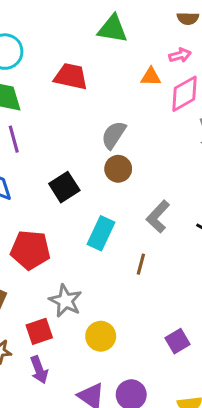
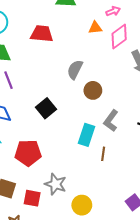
brown circle: (118, 169) -> (93, 90), moved
cyan rectangle: (101, 233) -> (86, 135), moved
red square: (39, 331) -> (32, 198), moved, turned 36

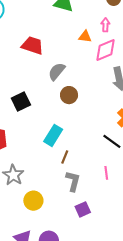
pink arrow: (113, 11) -> (105, 25), turned -80
red trapezoid: (42, 34) -> (33, 45), moved
gray L-shape: (111, 121) -> (73, 181), moved, turned 145

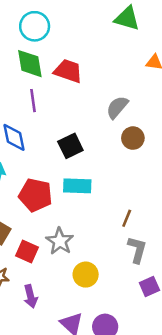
red trapezoid: (33, 45) -> (68, 71), moved
cyan rectangle: (53, 135) -> (77, 186), moved, turned 60

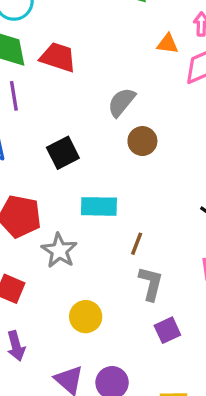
cyan rectangle: (77, 186) -> (99, 206), moved
gray star: (60, 241) -> (59, 251), moved

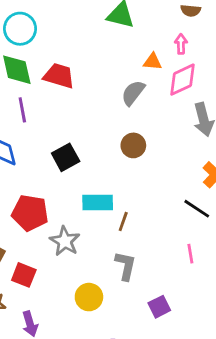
gray semicircle: (122, 102) -> (133, 93), moved
brown line: (137, 244) -> (123, 221), moved
gray L-shape: (151, 283) -> (125, 266), moved

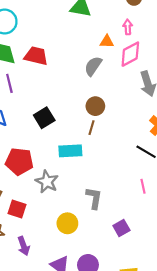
brown line: (123, 221) -> (92, 128), moved

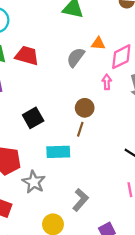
pink arrow: (128, 27) -> (107, 82), moved
gray semicircle: (93, 66) -> (76, 57), moved
gray L-shape: (94, 198) -> (80, 200), turned 30

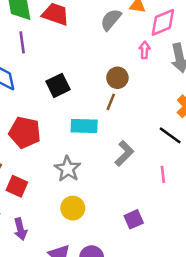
gray star: (34, 182) -> (68, 169), moved
gray L-shape: (80, 200) -> (124, 153), moved

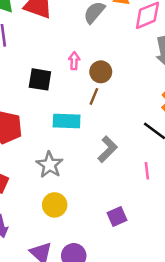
pink arrow: (145, 50) -> (74, 61), moved
black square: (58, 85) -> (40, 79), turned 35

